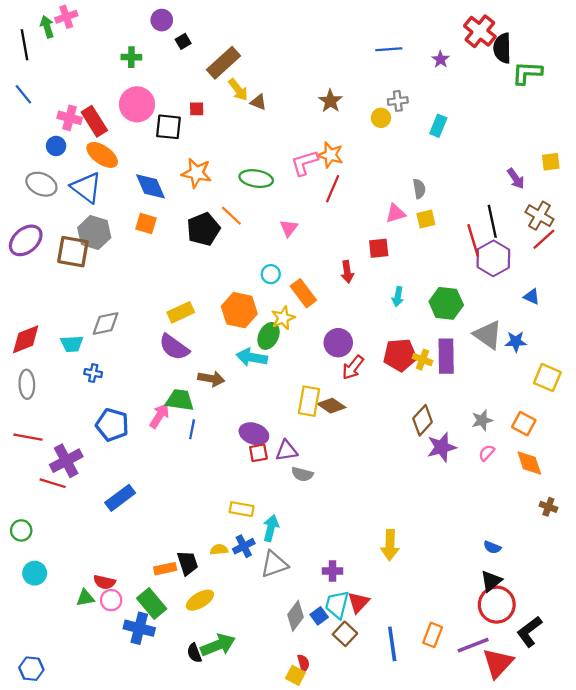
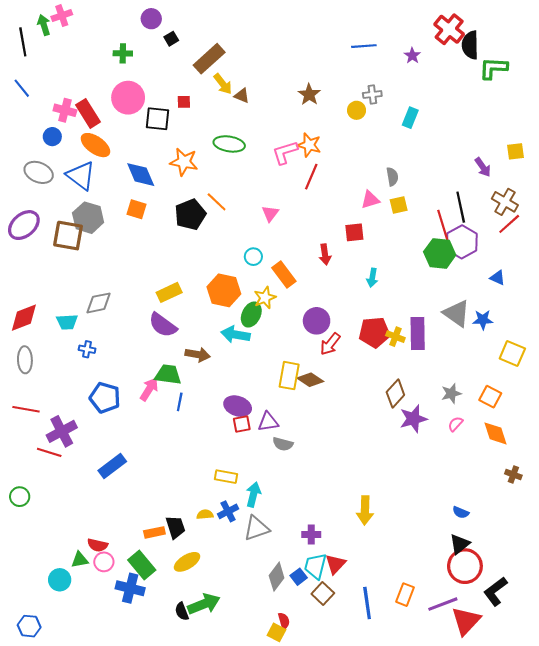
green ellipse: (256, 179) -> (229, 144), moved
green hexagon: (446, 303) -> (440, 253), moved
cyan circle: (35, 573) -> (60, 580), moved

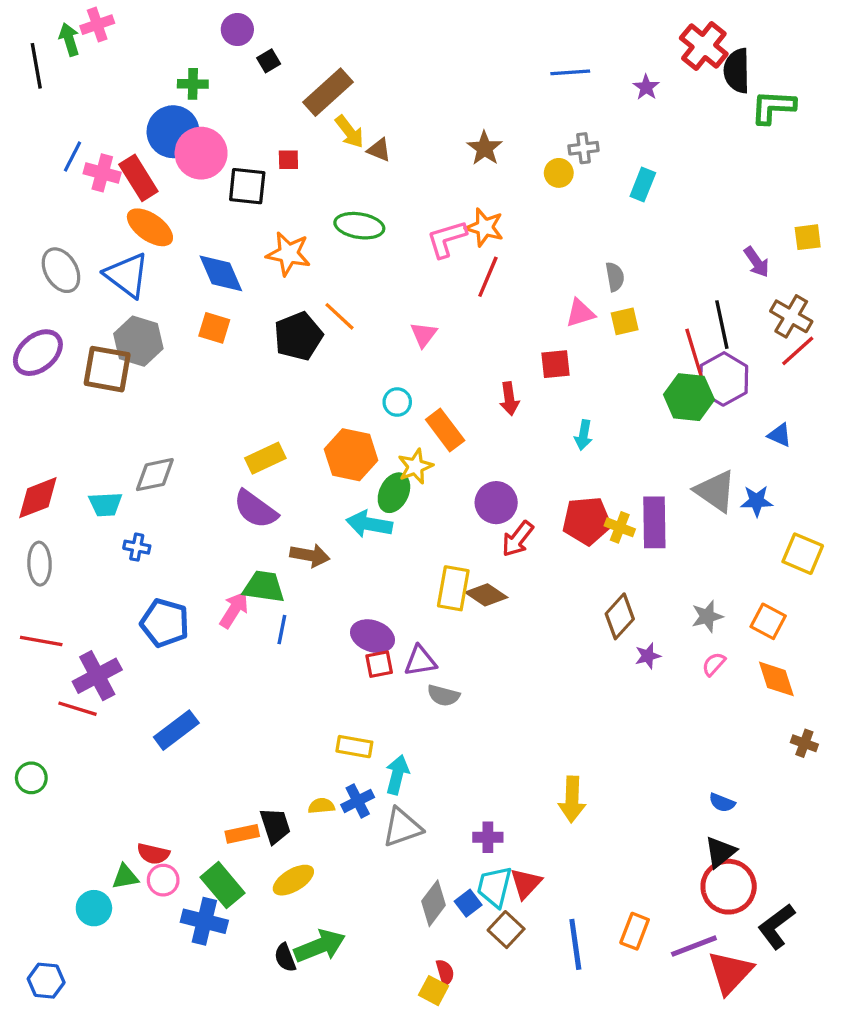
blue line: (22, 88) -> (72, 156), moved, turned 66
blue circle: (52, 137) -> (173, 132), moved, size x1.8
gray ellipse: (39, 172) -> (61, 270), turned 36
purple star: (413, 419) -> (648, 656), size x0.6

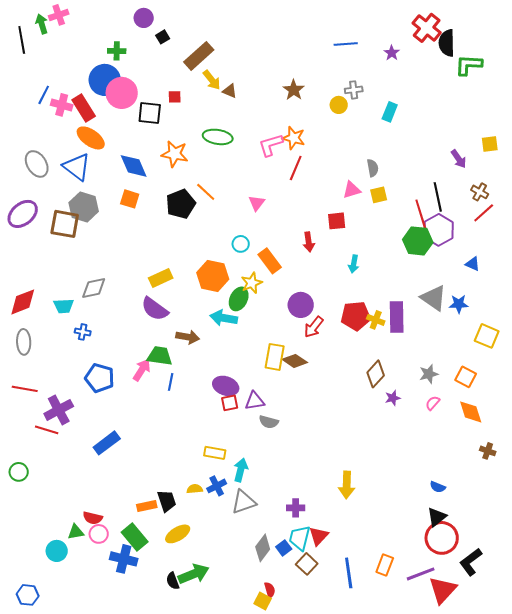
brown cross: (791, 316) -> (480, 192), size x0.7

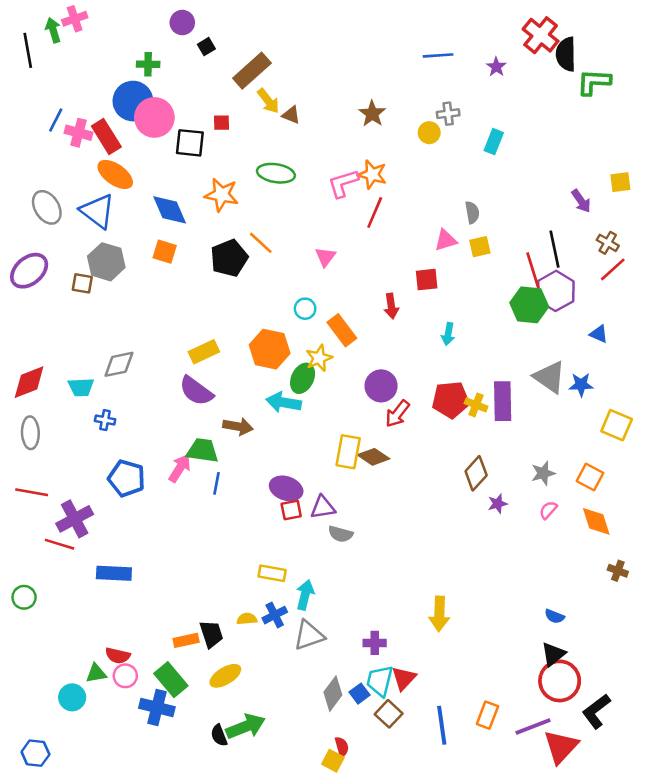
brown square: (65, 224) -> (82, 283), size x0.6
blue rectangle: (107, 443) -> (114, 573), moved, turned 40

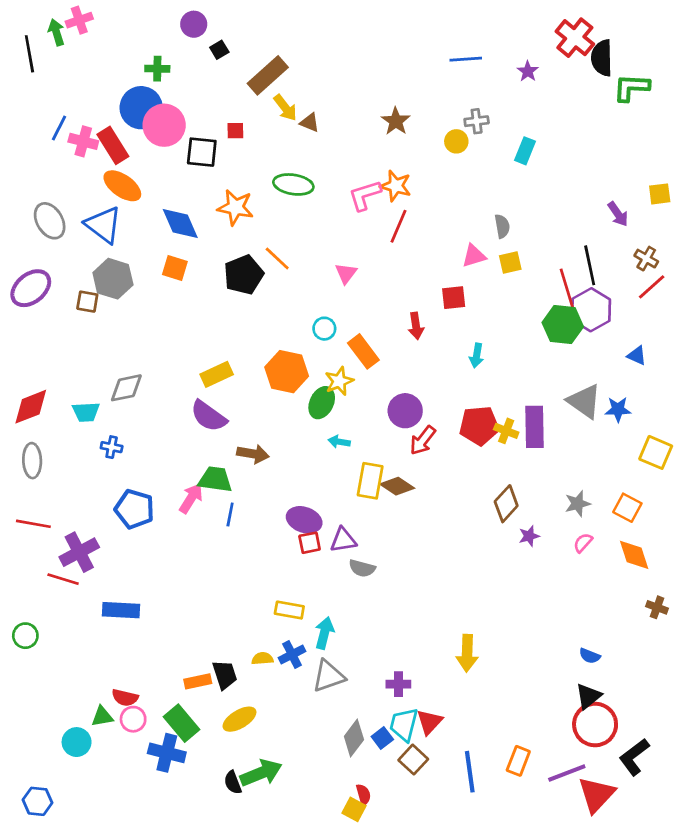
cyan arrow: (284, 402) -> (339, 442), moved, size x0.6

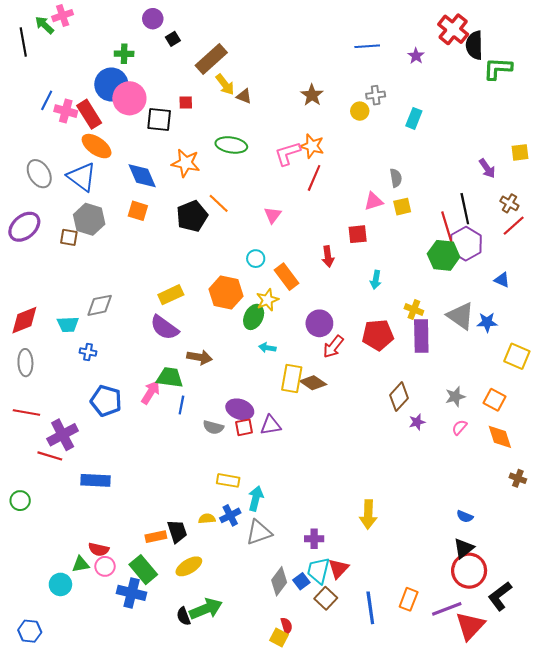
green arrow: (56, 32) -> (45, 25), turned -30
yellow cross: (506, 431) -> (414, 310), moved
gray semicircle: (362, 568) -> (213, 427), moved

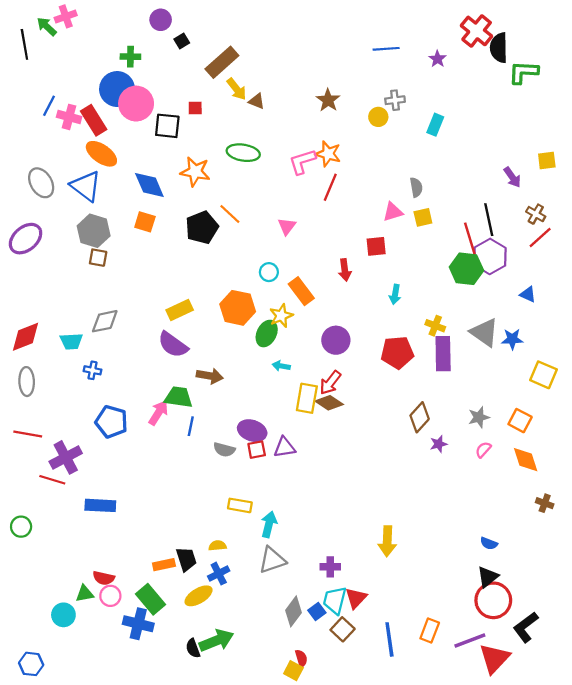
brown square: (69, 237) -> (98, 258), moved
red arrow: (333, 347) -> (330, 383), moved
blue cross: (230, 515) -> (219, 574), moved

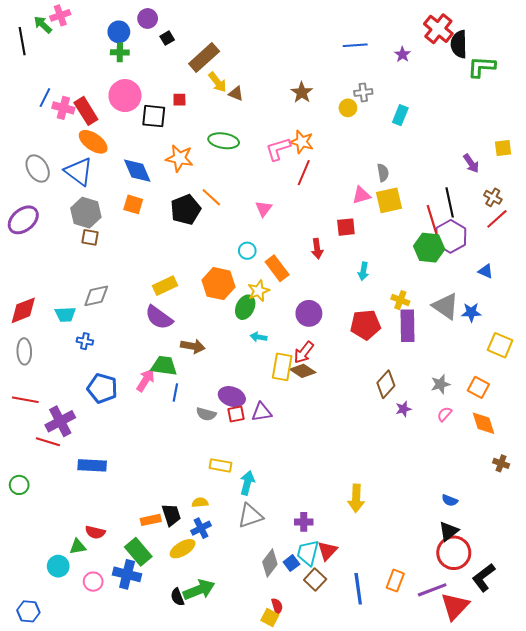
blue circle: (117, 89) -> (119, 32), moved, size x0.7
yellow square: (423, 217) -> (389, 200), size x1.5
pink circle: (110, 596) -> (93, 582), moved

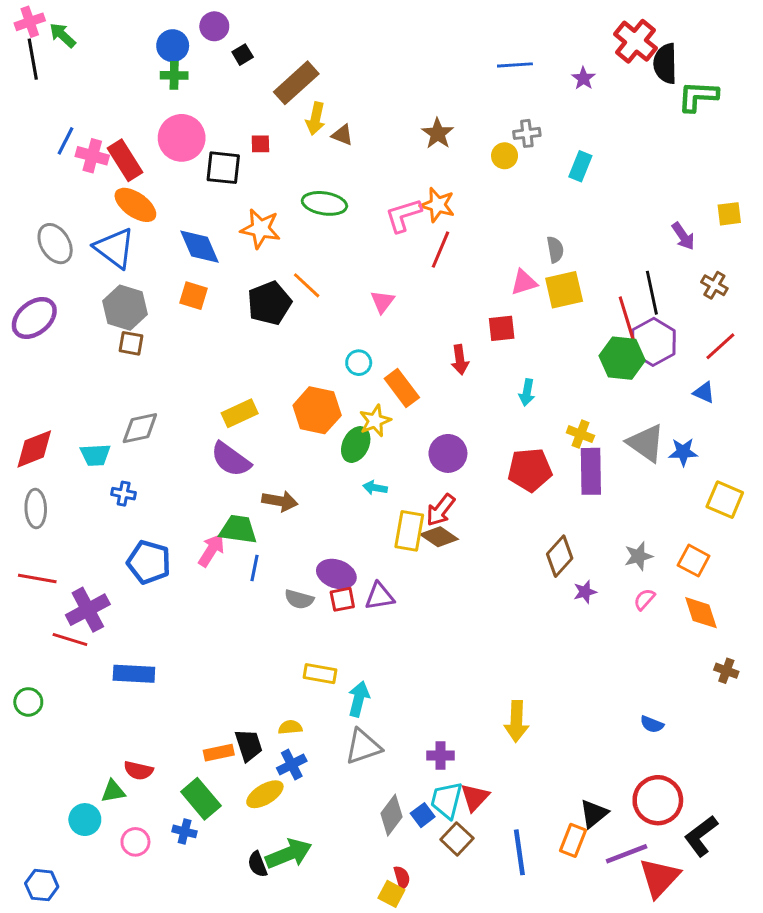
pink cross: (60, 15) -> (30, 22), moved
yellow arrow: (217, 82) -> (316, 119), turned 50
red line: (497, 219) -> (720, 346), moved
black triangle: (449, 531) -> (594, 814), moved
blue cross: (127, 574) -> (185, 831), size x0.6

